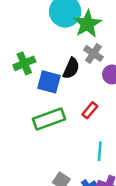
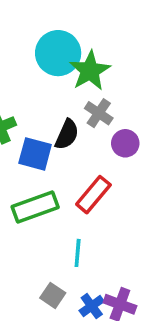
red rectangle: (90, 110) -> (93, 195), size x1.5
cyan line: (100, 151) -> (78, 253), moved

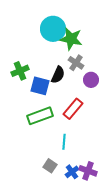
green star: (90, 71) -> (71, 39), turned -30

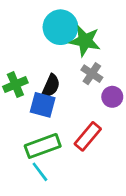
black semicircle: (58, 75) -> (51, 86), moved
cyan line: (64, 142) -> (40, 172), moved, turned -42

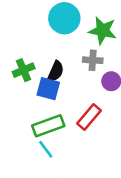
green star: (85, 41) -> (103, 31), moved
gray cross: (92, 74) -> (93, 60), turned -30

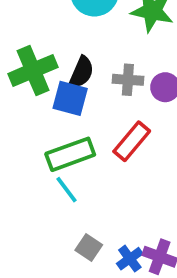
gray cross: (93, 60) -> (128, 80), moved
green cross: (24, 70) -> (33, 70), size x1.4

